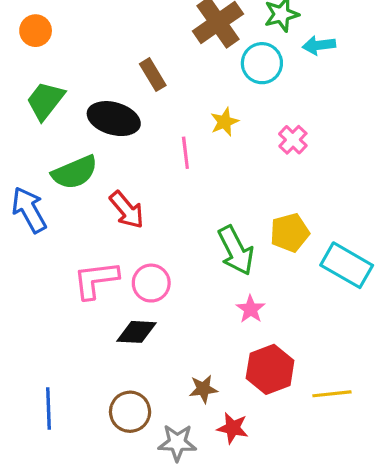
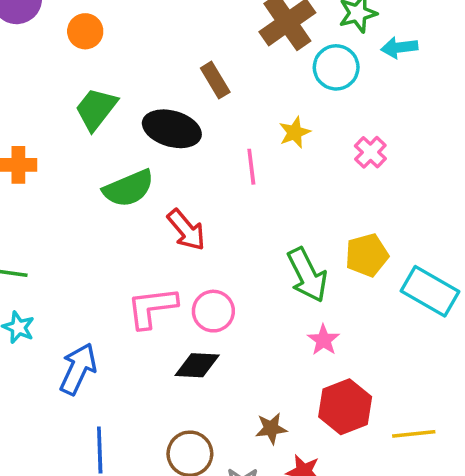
blue arrow: (29, 210) -> (78, 369), moved, turned 54

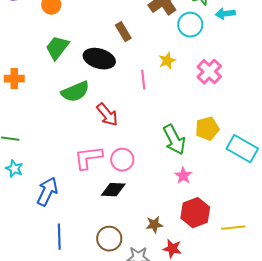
pink cross: (370, 152) -> (209, 72), size x1.4

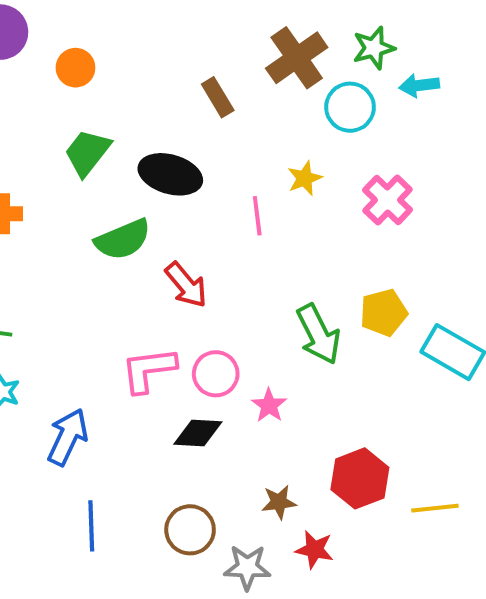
brown rectangle: (123, 32) -> (218, 97), moved
pink star: (183, 176) -> (269, 405), moved

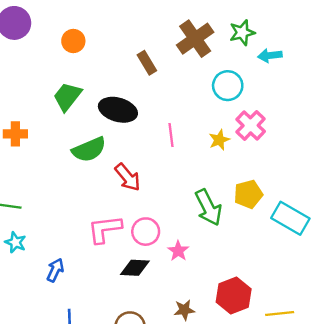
orange circle: (75, 68) -> (73, 41), moved
cyan circle: (350, 107) -> (228, 86), moved
yellow star: (305, 178) -> (219, 140), moved
blue arrow: (68, 437) -> (55, 270), size x0.7

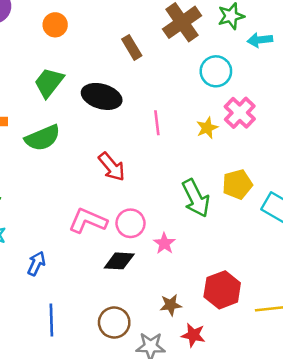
green semicircle: (89, 150) -> (43, 138), moved
pink L-shape: (105, 229) -> (88, 221), turned 30

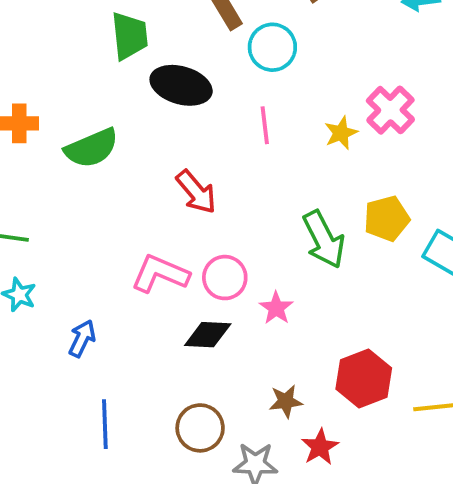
cyan circle: (216, 71) -> (272, 47), moved
green trapezoid: (49, 83) -> (130, 36), moved, turned 136
red star: (193, 335) -> (320, 447), turned 30

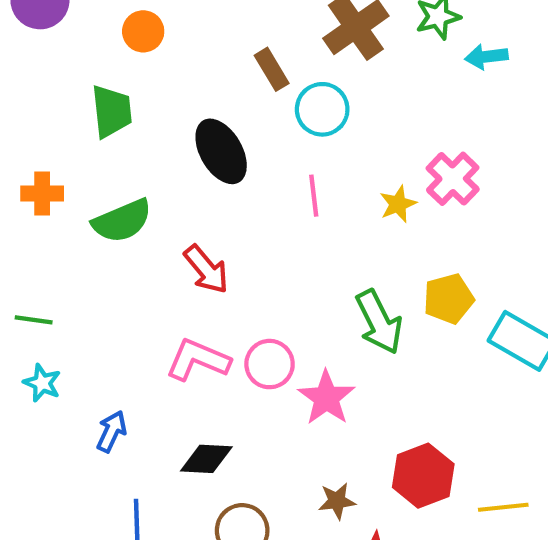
green trapezoid: (130, 36) -> (112, 111), moved
black ellipse: (181, 85) -> (221, 151), turned 44
red arrow: (196, 192) -> (206, 269), moved
pink star: (276, 308) -> (326, 398), size x1.5
black diamond: (208, 335) -> (206, 459), moved

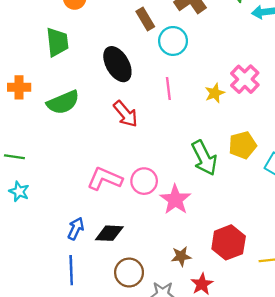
red arrow: (206, 269) -> (126, 114), moved
blue arrow: (112, 431) -> (76, 229), moved

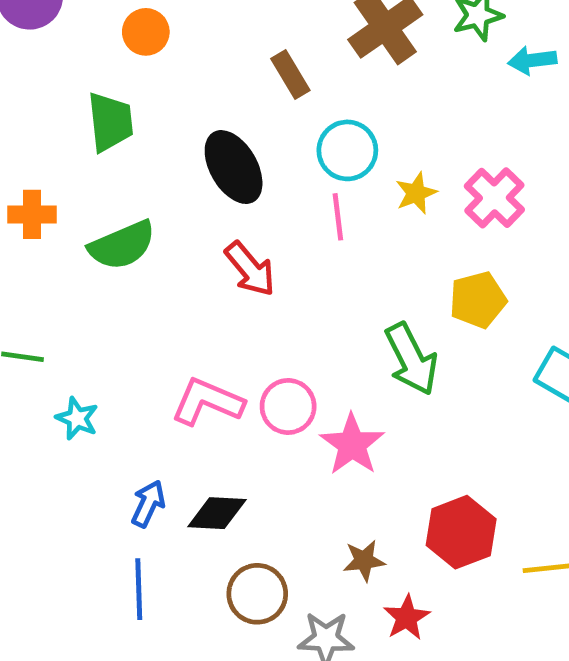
cyan circle: (173, 41) -> (347, 150), moved
yellow star: (215, 93) -> (416, 193), moved
yellow pentagon: (242, 145) -> (478, 300), moved
cyan star: (19, 191) -> (77, 418), moved

